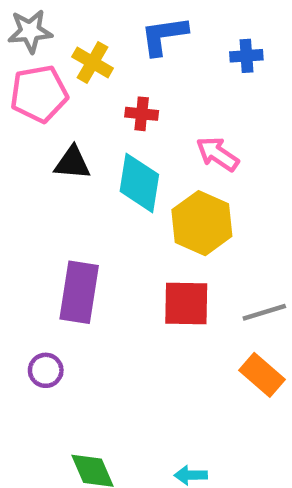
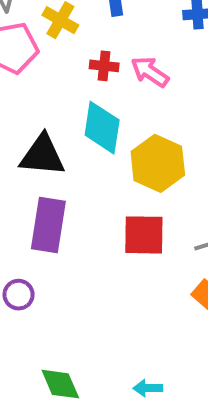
pink arrow: (217, 154) -> (150, 72), moved
black triangle: (72, 163) -> (42, 155), moved, size x1.4

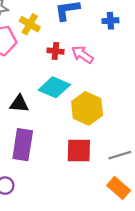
cyan diamond: (102, 128) -> (54, 87), turned -76
black triangle: (42, 155) -> (19, 104), size x0.7

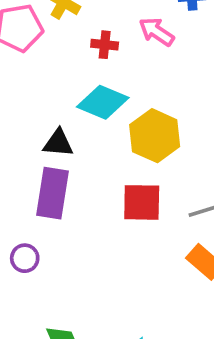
pink arrow: (82, 55) -> (157, 32), moved
black triangle: (19, 104) -> (58, 143), moved

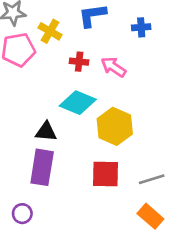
pink arrow: (157, 32) -> (113, 67), moved

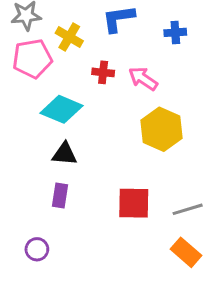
cyan diamond: (78, 103) -> (62, 109), moved
yellow hexagon: (115, 126) -> (161, 129), moved
purple rectangle: (42, 167) -> (60, 195), size x0.6

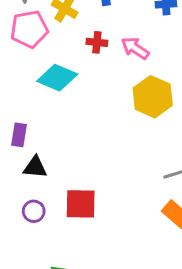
black triangle: (65, 154) -> (35, 167), moved
purple rectangle: (60, 195) -> (19, 135), moved
red square: (134, 203) -> (81, 204), moved

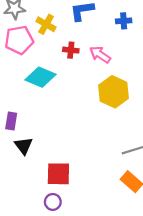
black triangle: (35, 167) -> (24, 146), turned 48
purple circle: (34, 211) -> (53, 202), moved

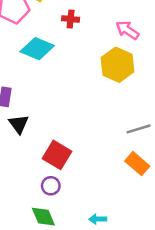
pink arrow: (100, 55) -> (127, 30), moved
red square: (58, 174) -> (57, 155), turned 30

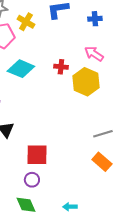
red cross: (71, 19) -> (61, 67), moved
red square: (57, 155) -> (37, 155), turned -30

